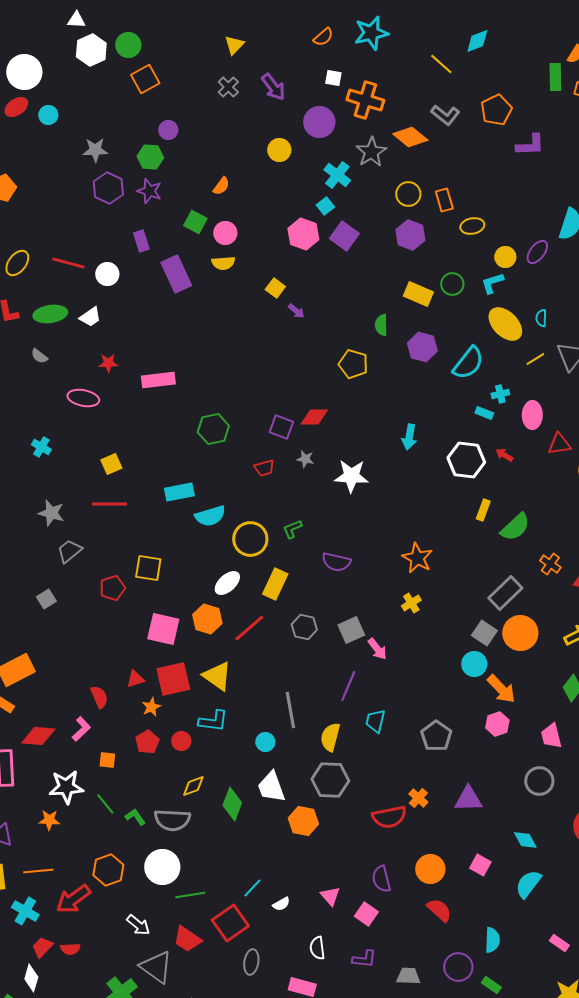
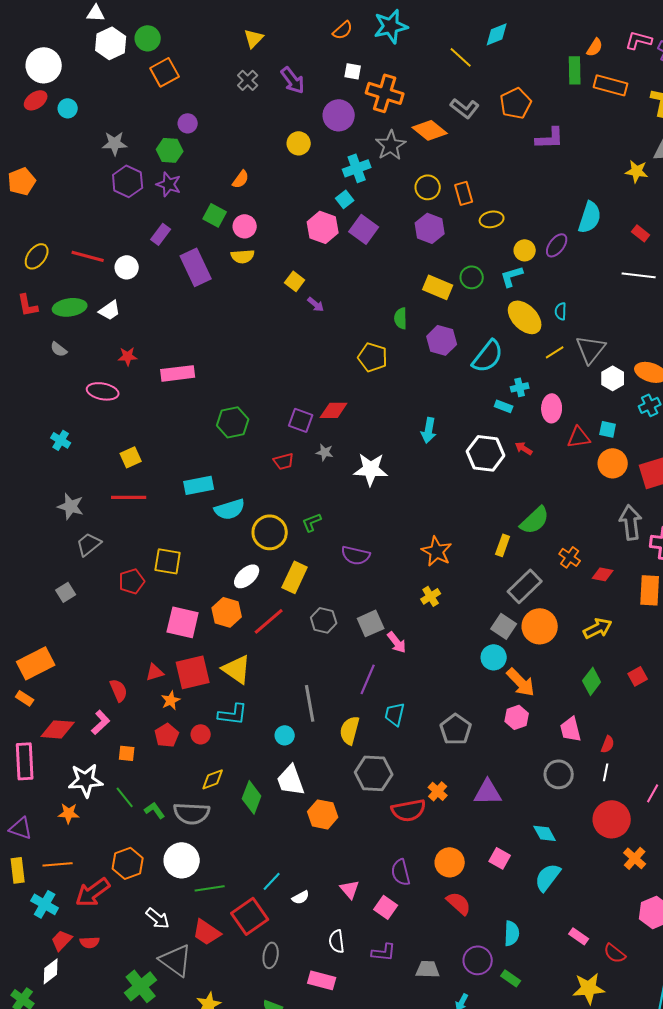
cyan cross: (337, 175) -> (357, 168), turned 32
purple rectangle: (141, 241) -> (161, 234), turned 55
yellow rectangle: (483, 510) -> (503, 545), moved
gray hexagon: (330, 780) -> (374, 773), moved
white diamond: (31, 978) -> (51, 971), turned 36

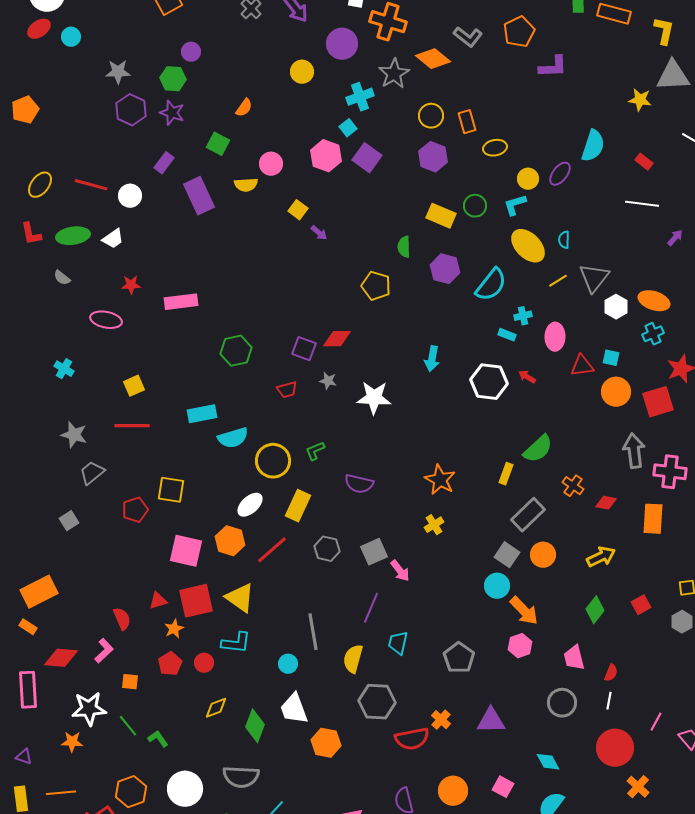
pink circle: (245, 226) -> (271, 164), moved
orange circle: (540, 626) -> (543, 555), size x0.7
gray semicircle: (192, 813) -> (241, 777), moved
purple triangle: (21, 828) -> (24, 757), size x0.7

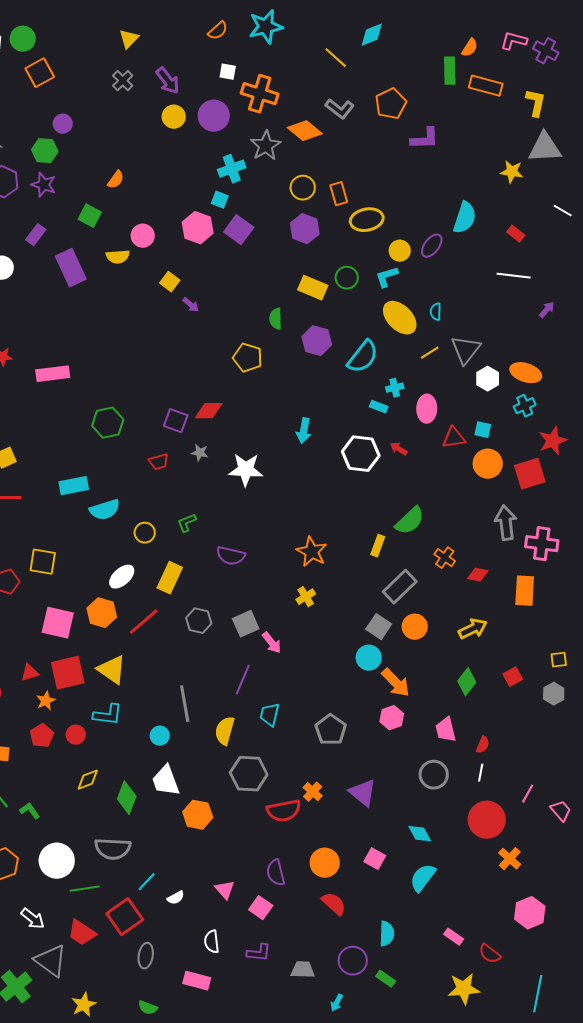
yellow circle: (302, 72) -> (174, 117), moved
cyan square: (348, 128) -> (220, 200), turned -30
yellow ellipse: (495, 148) -> (367, 220), size x1.4
yellow circle: (273, 461) -> (145, 533), size x0.6
purple triangle: (491, 721) -> (363, 793), turned 40

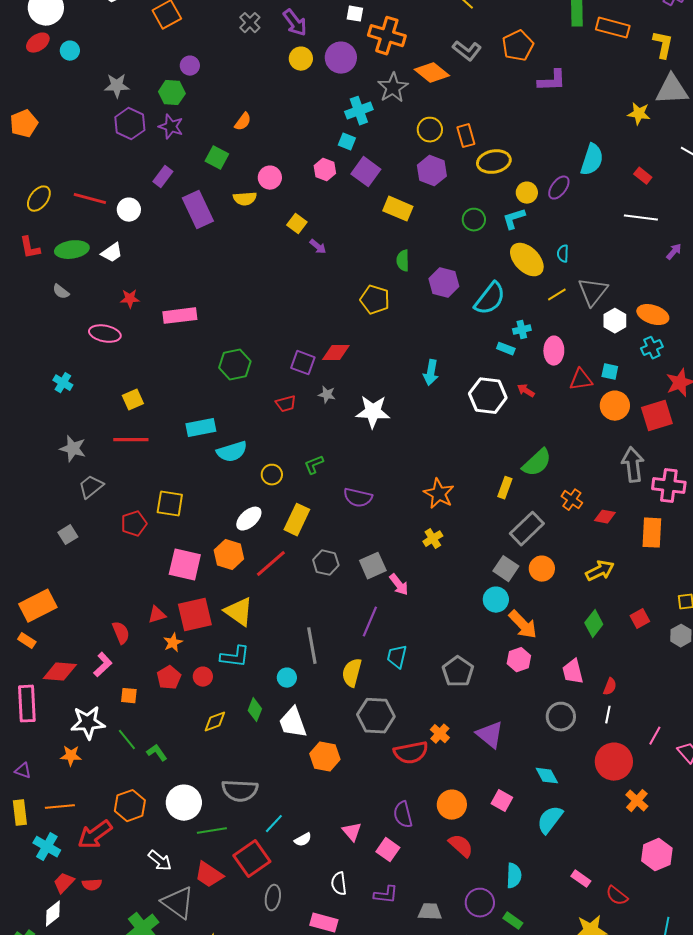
pink hexagon: (198, 228) -> (325, 170), size x0.7
yellow rectangle: (313, 288) -> (398, 209), moved
green diamond: (127, 798) -> (255, 710), moved, size x0.7

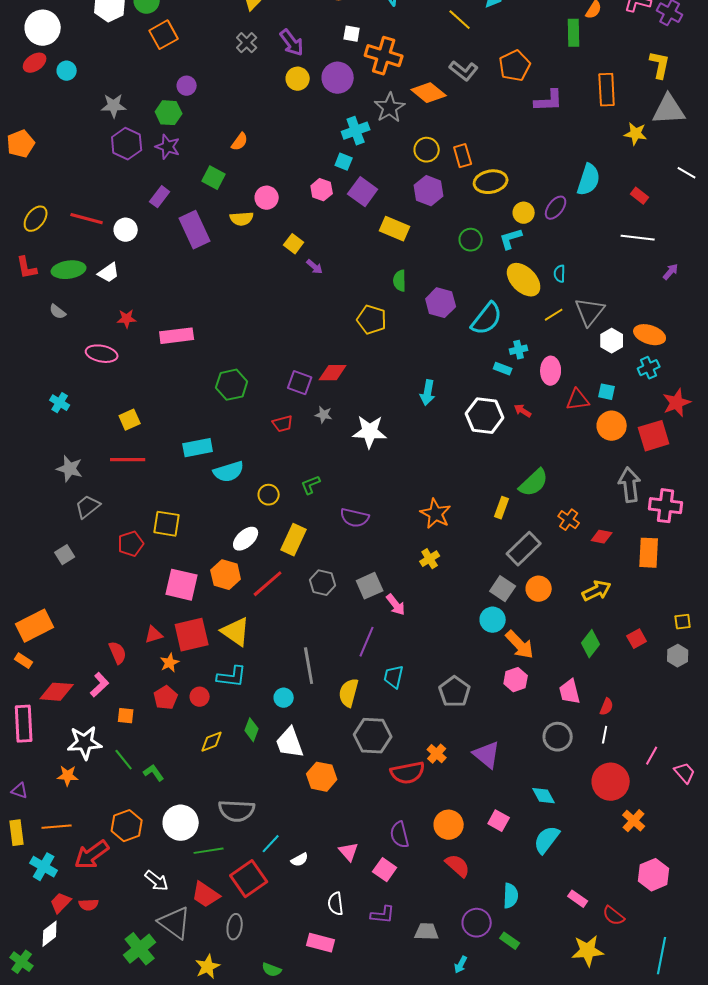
orange rectangle: (613, 28) -> (607, 90), moved, turned 72
gray ellipse: (273, 898) -> (235, 927), moved

